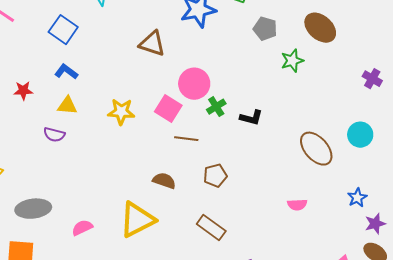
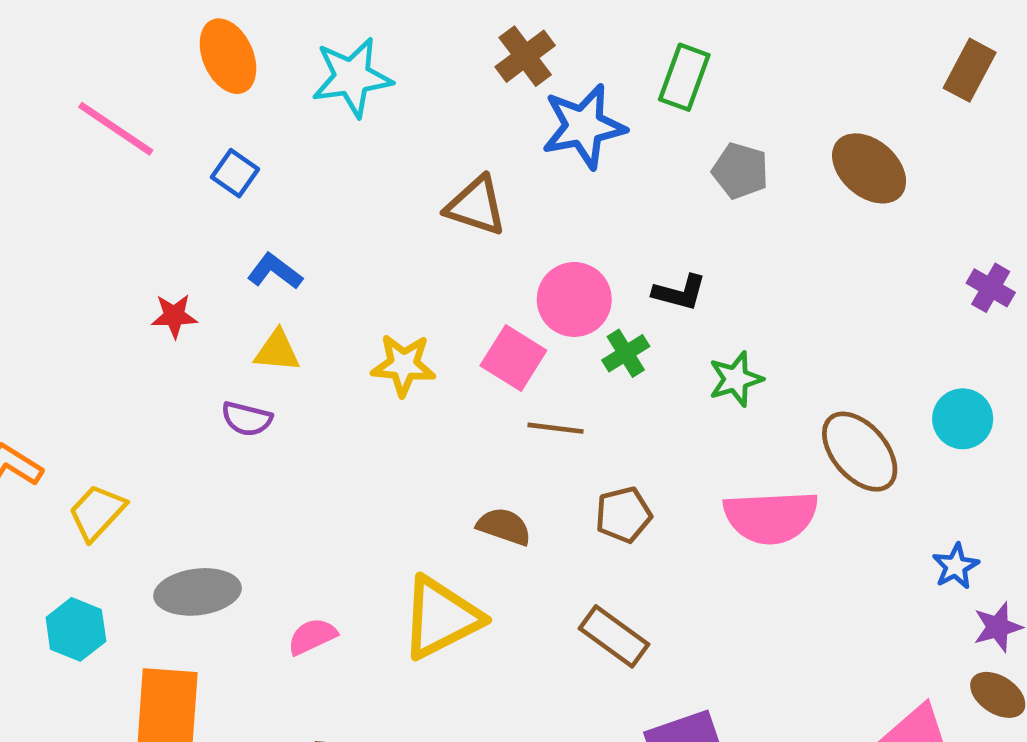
blue square: (63, 30) -> (235, 173), moved, size x0.7
green star: (292, 61) -> (736, 379), moved
black L-shape: (251, 118) -> (680, 292), moved
pink semicircle: (297, 205) -> (771, 517), moved, size x2.0

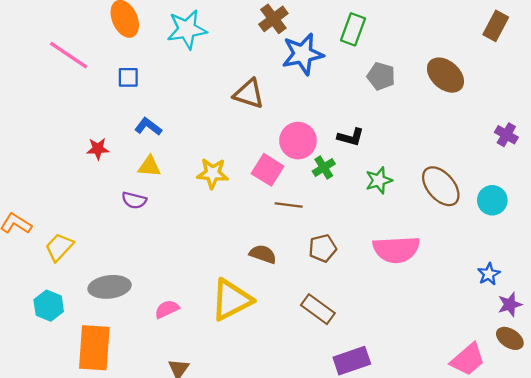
blue square: (235, 173) -> (128, 77), turned -35
brown ellipse: (860, 452) -> (441, 186), moved

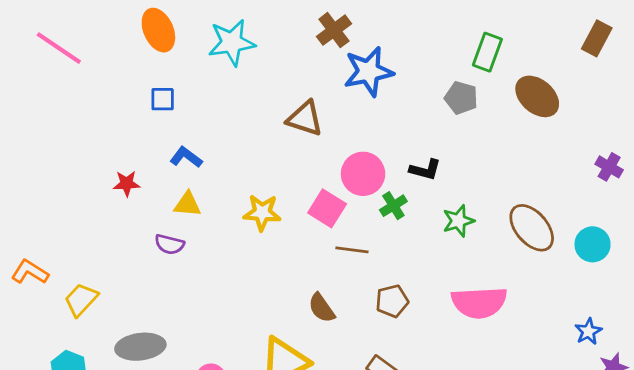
green rectangle: (353, 29) -> (487, 52), moved
pink line: (69, 55) -> (59, 48), moved
brown semicircle: (263, 254) -> (322, 308), turned -144

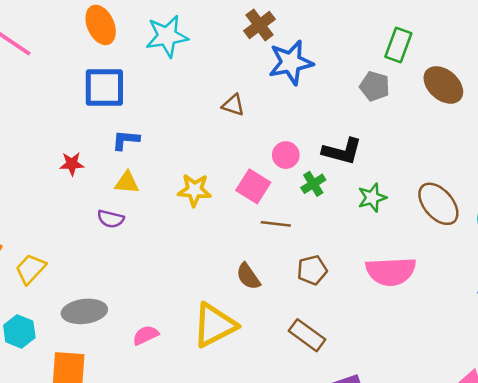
blue square: (163, 99) -> (104, 87), size x1.8
brown triangle: (305, 119) -> (233, 105), size x0.7
blue L-shape: (186, 157) -> (126, 140), turned -32
black L-shape: (425, 170) -> (342, 151), size x1.4
pink circle: (363, 174) -> (286, 155), size x0.7

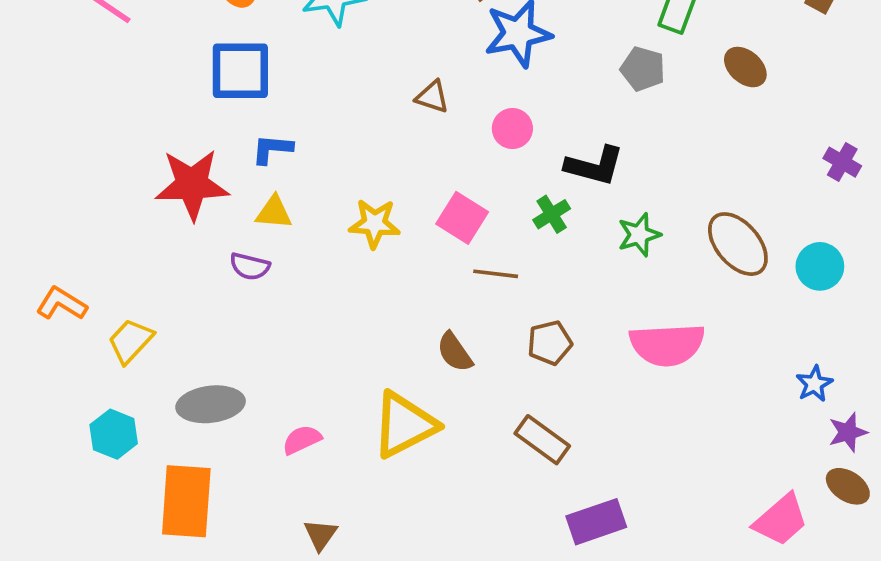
brown ellipse: (443, 85) -> (745, 67), size x0.7
pink circle: (286, 155) -> (512, 129), moved
red star: (72, 164) -> (192, 184), size x2.0

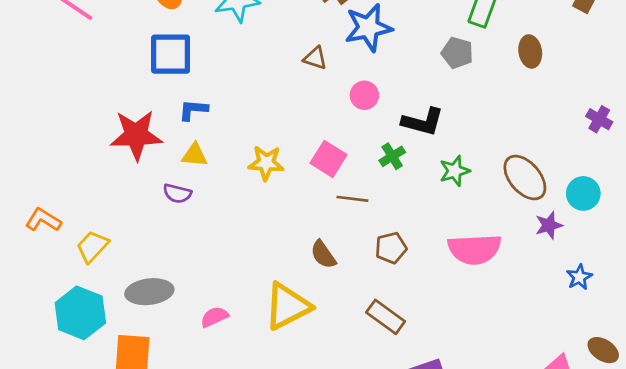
brown ellipse: (745, 67) -> (530, 51), turned 40
brown triangle: (432, 97) -> (315, 58), moved
purple star: (848, 432) -> (549, 225), moved
cyan hexagon: (114, 434) -> (80, 313), size x1.5

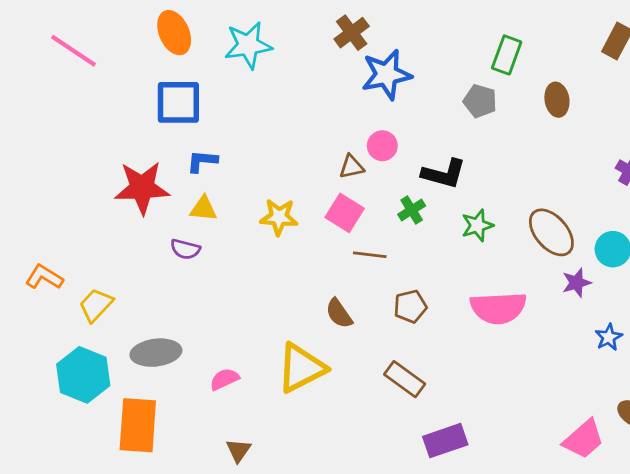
brown triangle: (315, 58) -> (352, 167), moved, turned -30

